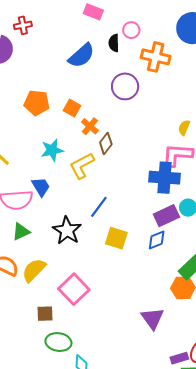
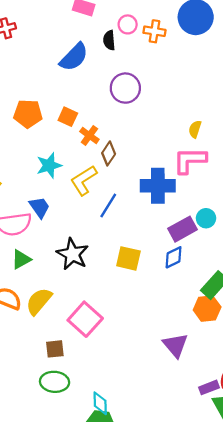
orange cross: (156, 57) -> (154, 31), moved, size x0.7
blue cross: (165, 178) -> (158, 186), moved
blue line: (99, 207) -> (108, 206), moved
green ellipse: (58, 342) -> (55, 382), moved

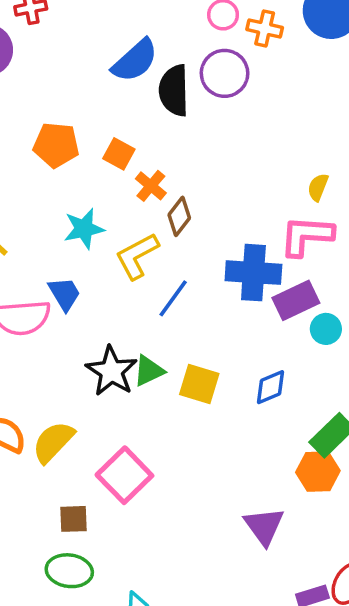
black semicircle: (109, 40) -> (174, 90), moved, size x1.6
purple circle: (125, 88) -> (225, 73), moved
purple rectangle: (182, 229) -> (296, 300), moved
green triangle: (21, 259) -> (149, 371), moved

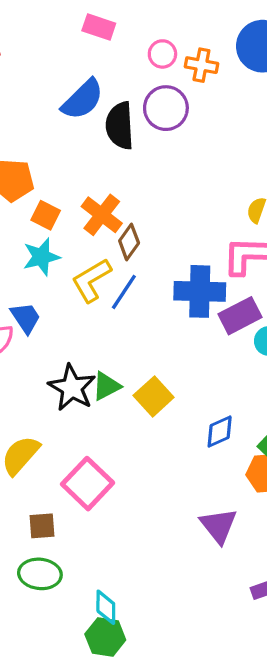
orange square: (119, 154) -> (46, 215), moved
orange cross: (151, 186) -> (102, 215), size x1.4
blue line: (173, 298) -> (124, 292), moved
yellow square: (199, 384) -> (154, 396), turned 33
blue diamond: (271, 387) -> (220, 431), moved

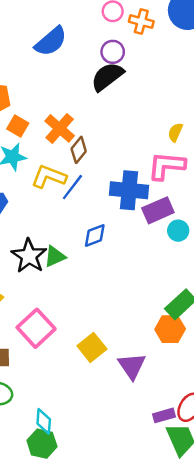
purple circle: (166, 108) -> (113, 52), size x0.7
black semicircle: (120, 126) -> (107, 77), moved, turned 52
yellow L-shape: (91, 280) -> (49, 177), turned 48
yellow square: (154, 396) -> (92, 347), moved
blue diamond: (220, 431) -> (95, 236), moved

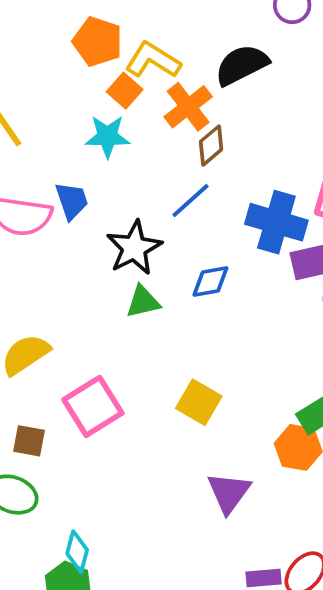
black semicircle: (107, 77) -> (242, 65), moved
yellow L-shape: (49, 177) -> (153, 60), moved
black star: (29, 256) -> (134, 248), moved
yellow square: (92, 347) -> (199, 402), moved, turned -32

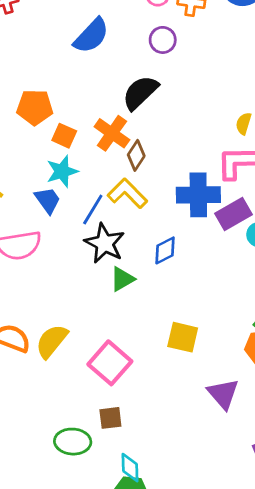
yellow L-shape: (153, 60) -> (127, 193), moved, turned 30
blue line: (190, 200) -> (93, 210), moved
blue trapezoid: (72, 201) -> (48, 200), moved
brown square: (29, 441) -> (110, 418), moved

